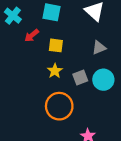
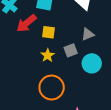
red arrow: (32, 36) -> (26, 23), size x1.5
gray square: (80, 77) -> (71, 50), moved

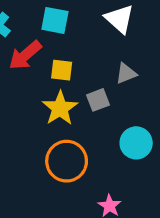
yellow star: (48, 55) -> (60, 108), size x1.5
cyan circle: (92, 63) -> (136, 143), moved

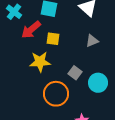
gray square: (98, 100) -> (75, 73), moved, turned -32
yellow star: (60, 108) -> (40, 62), moved, turned 30

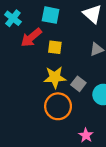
yellow star: (40, 62) -> (55, 77), moved

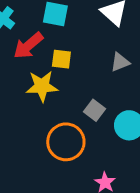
yellow star: (55, 77) -> (42, 86), moved

